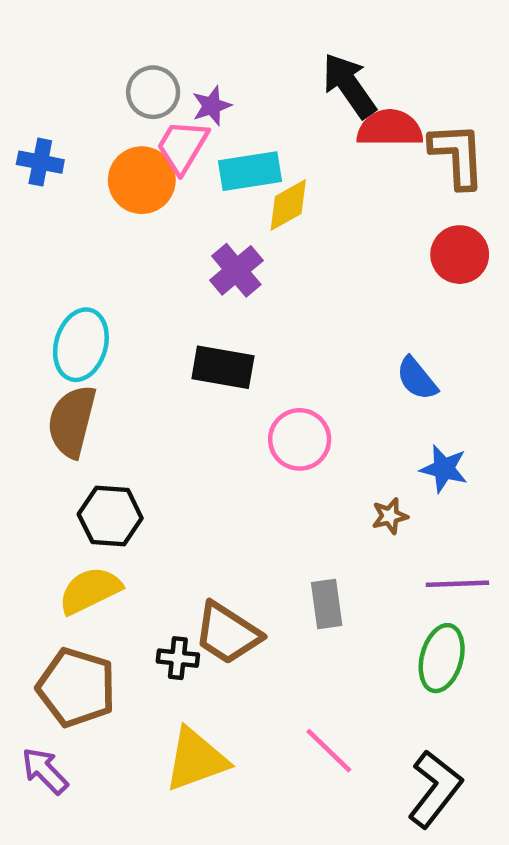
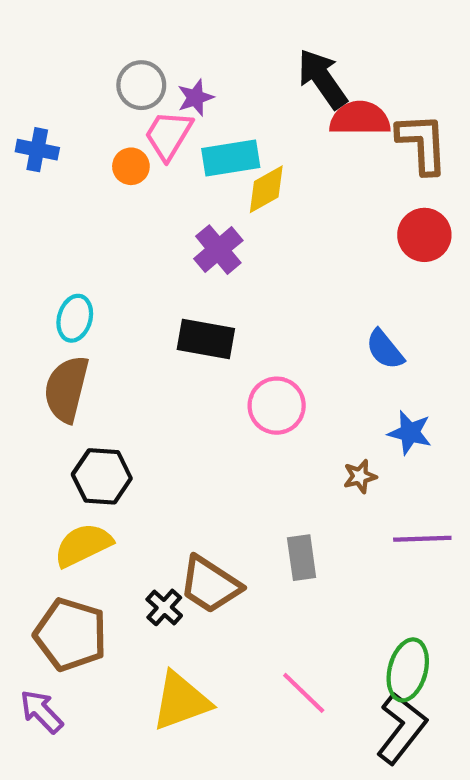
orange circle: (142, 180) -> (131, 166), size x0.6
cyan ellipse: (81, 345) -> (75, 318), size x0.7
black cross: (178, 658) -> (164, 607), turned 36
green ellipse: (442, 658) -> (408, 670), moved

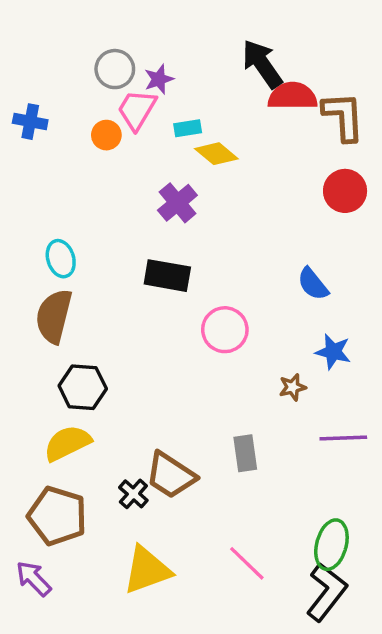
cyan rectangle: (231, 158) -> (188, 128), size x0.6
yellow diamond: (266, 189) -> (216, 154), turned 69
cyan ellipse: (75, 318) -> (61, 259), turned -33

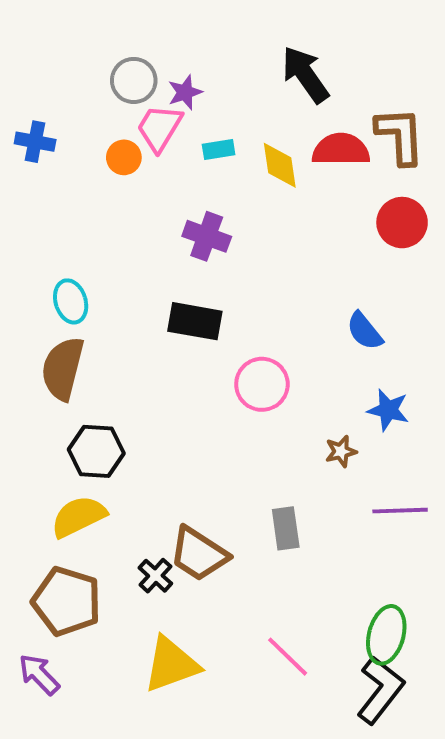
red semicircle: (293, 96) -> (341, 150), moved
yellow diamond: (216, 154) -> (280, 165), moved, turned 42
purple cross: (177, 203) -> (207, 236), turned -30

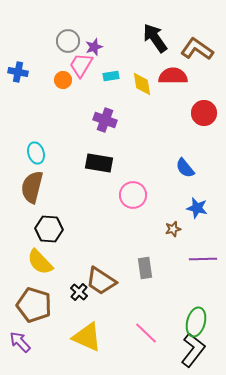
brown L-shape: (400, 136) -> (197, 49), moved, turned -52
yellow semicircle: (78, 516) -> (40, 262), turned -108
yellow triangle: (171, 664) -> (87, 337), turned 44

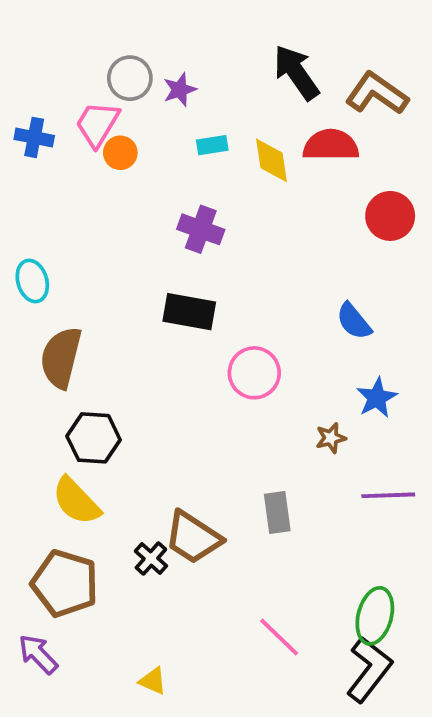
pink trapezoid: (81, 65) -> (97, 124), moved
cyan ellipse: (36, 153) -> (32, 281), moved
blue star: (197, 208) -> (377, 398), turned 30
yellow triangle: (87, 337) -> (153, 681), moved, size x0.5

